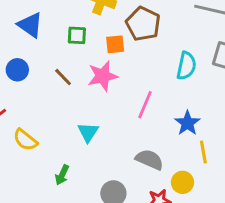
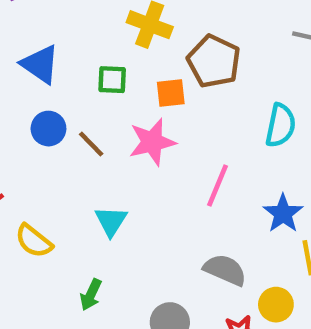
blue circle: (17, 70) -> (48, 129), moved
cyan triangle: (88, 132) -> (111, 221), moved

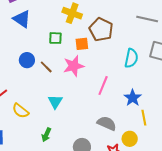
blue triangle: (40, 64) -> (22, 19), moved

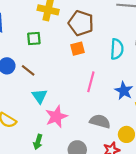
orange square: (82, 44) -> (77, 49), moved
pink star: (74, 66) -> (56, 117), moved
cyan triangle: (55, 102) -> (40, 96), moved

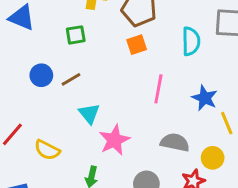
brown line: (28, 70) -> (71, 79), turned -64

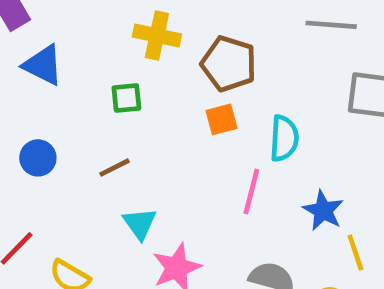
cyan semicircle: (191, 41) -> (284, 138), moved
blue circle: (41, 75) -> (38, 158), moved

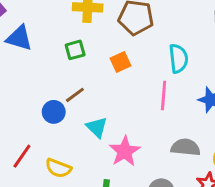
orange square: (222, 119) -> (121, 62), moved
blue circle: (38, 158) -> (54, 112), moved

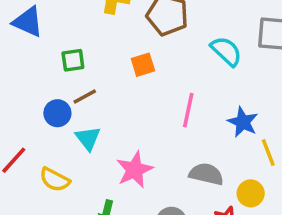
green square: (75, 50) -> (73, 60), moved
cyan semicircle: (178, 58) -> (226, 51), moved, turned -48
cyan triangle: (97, 127) -> (88, 138), moved

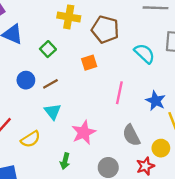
green square: (73, 60) -> (48, 49), moved, turned -35
blue circle: (57, 113) -> (26, 80), moved
gray semicircle: (206, 174) -> (131, 135), turned -130
yellow semicircle: (55, 180) -> (30, 139), turned -60

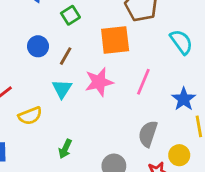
orange square: (89, 63) -> (115, 40), size x1.6
brown line: (50, 84) -> (66, 56), turned -42
pink star: (84, 132) -> (99, 82), moved
gray semicircle: (131, 135) -> (148, 134), turned 35

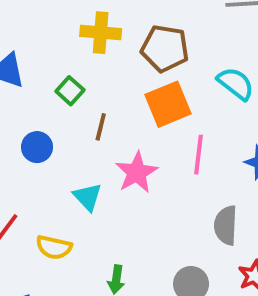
orange square: (115, 40) -> (168, 104), moved
brown line: (66, 56) -> (101, 127), moved
yellow semicircle: (30, 116) -> (54, 247), turned 50

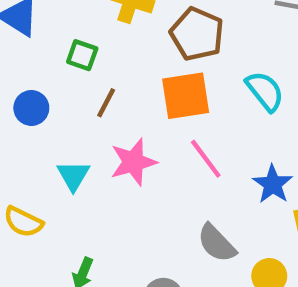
green square: (70, 91) -> (82, 55), turned -36
pink line: (199, 155) -> (206, 159), turned -57
gray semicircle: (226, 225) -> (217, 243), turned -60

